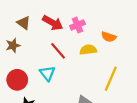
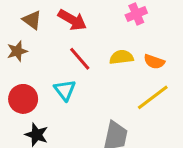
pink cross: (77, 25) -> (136, 14), moved
orange semicircle: (109, 37) -> (154, 62), moved
yellow line: (111, 79) -> (153, 97), turned 30

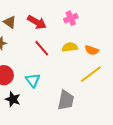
pink cross: (136, 14) -> (71, 18), moved
cyan triangle: (65, 90) -> (33, 80), moved

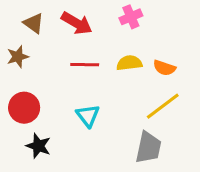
red line: (42, 48) -> (85, 65), turned -48
cyan triangle: (33, 80) -> (88, 116), moved
gray trapezoid: (66, 100) -> (148, 148), moved

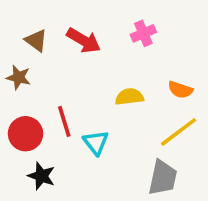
brown star: (18, 57) -> (18, 77), turned 30
yellow semicircle: (129, 63) -> (129, 97), moved
red line: (85, 65) -> (64, 121), moved, turned 72

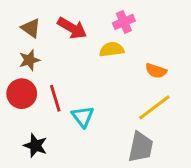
brown star: (18, 77) -> (29, 60), moved, turned -30
yellow semicircle: (129, 97) -> (112, 49), moved
red circle: (26, 134) -> (22, 94), moved

